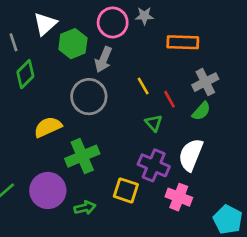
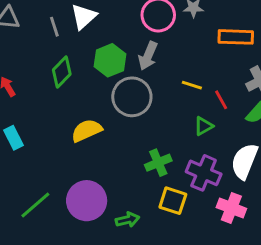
gray line: (13, 42) -> (54, 27), moved
green hexagon: (73, 44) -> (110, 60), moved
yellow line: (143, 86) -> (192, 85), turned -42
green triangle: (154, 123) -> (204, 126), turned 42
green cross: (82, 156) -> (158, 163), moved, size x0.7

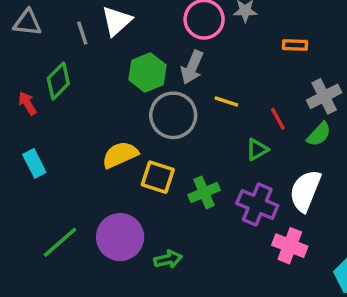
orange rectangle: (236, 37) -> (295, 45), size x0.6
green diamond: (62, 72) -> (58, 81), moved
yellow line: (192, 85) -> (226, 102), moved
yellow square: (173, 201) -> (158, 177), moved

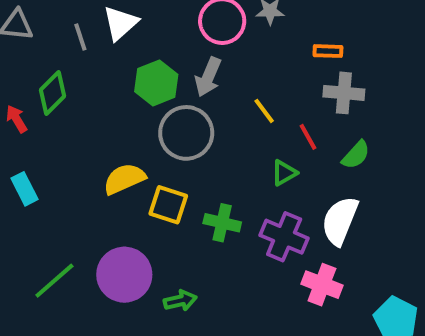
gray cross: (324, 96) -> (344, 93), moved, turned 32
yellow line: (226, 102) -> (264, 111), moved, turned 35
green cross: (204, 192) -> (222, 223), turned 36

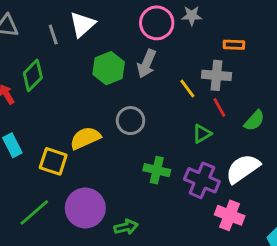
gray cross: (344, 93) -> (216, 75), moved
gray circle: (186, 133) -> (130, 121), moved, size x0.7
yellow square: (168, 205) -> (53, 161), moved
white semicircle: (340, 221) -> (243, 169), turned 33

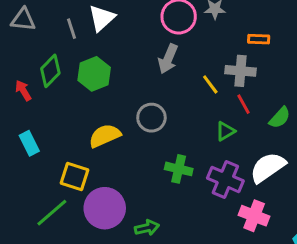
green hexagon: (109, 68) -> (94, 74), moved
yellow square: (53, 161) -> (75, 176), moved

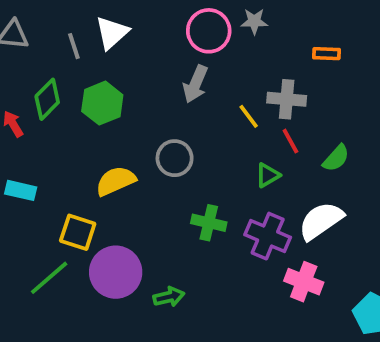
orange rectangle: (259, 39) -> (327, 54), moved
cyan rectangle: (29, 143) -> (21, 190), turned -50

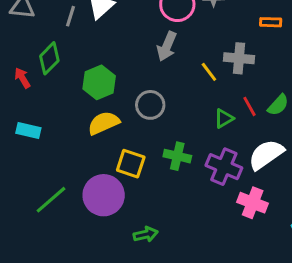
gray line: (74, 46) -> (70, 16), turned 35
green hexagon: (102, 103) -> (99, 82), moved
red line: (290, 141) -> (250, 106), moved
yellow square: (78, 232) -> (131, 164), moved
green arrow: (169, 297) -> (146, 234), moved

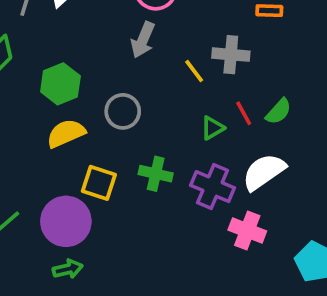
green arrow: (146, 234) -> (68, 269), moved

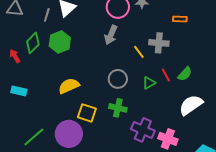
green hexagon: (60, 84) -> (60, 42), moved
gray circle: (123, 111) -> (118, 79), moved
white semicircle: (264, 172) -> (191, 105), moved
purple cross: (213, 187) -> (143, 130), moved

